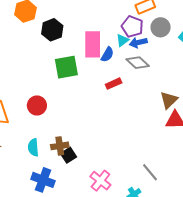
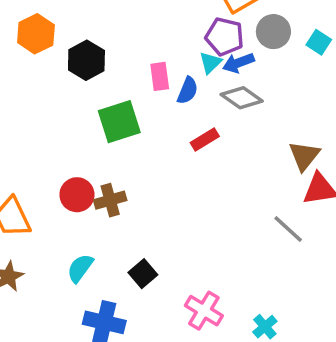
pink rectangle: (93, 44) -> (160, 76), size x0.6
brown cross: (60, 146) -> (110, 200), moved
cyan semicircle: (33, 147) -> (80, 268), turned 48
gray line: (150, 172) -> (288, 229), moved

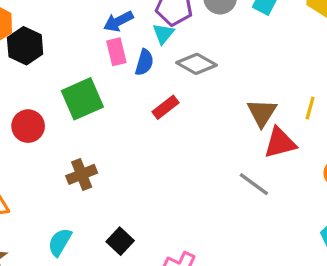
black hexagon: (86, 60) -> (25, 46), moved
blue arrow: (238, 63) -> (118, 21), moved
red circle: (77, 195) -> (28, 126), moved

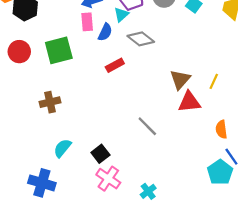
red circle: (28, 126) -> (19, 52), moved
gray line: (254, 184) -> (147, 126), moved
black square: (120, 241) -> (100, 154), moved
cyan semicircle: (60, 242) -> (62, 148), moved

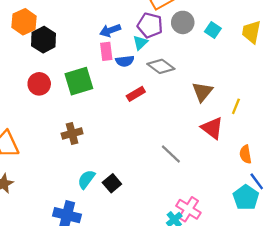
blue semicircle: (105, 32) -> (125, 61), turned 60
brown triangle: (180, 79) -> (202, 92), moved
red triangle: (189, 102) -> (212, 128), turned 45
black square: (100, 154) -> (112, 183), moved
pink cross: (108, 179) -> (188, 209), moved

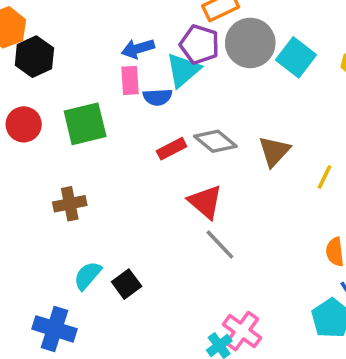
gray circle: (183, 22) -> (250, 43), size x1.4
cyan square: (213, 30) -> (296, 57), size x1.5
cyan triangle: (140, 43) -> (183, 70), size x1.5
gray diamond: (161, 66) -> (215, 141), moved
red triangle: (212, 128) -> (205, 202), moved

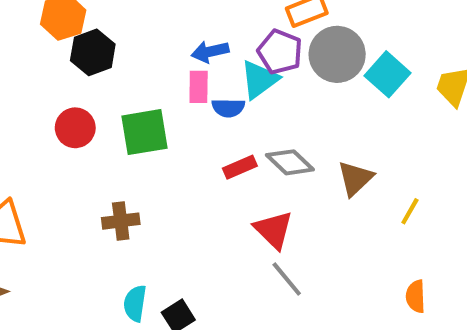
cyan semicircle: (88, 276) -> (135, 303), turned -36

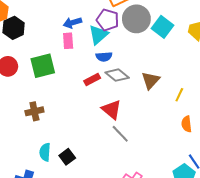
blue semicircle: (228, 108) -> (104, 57), moved
orange semicircle: (416, 296) -> (187, 124), moved

